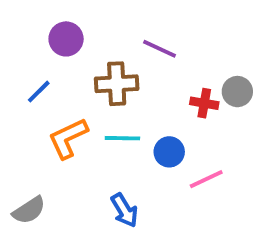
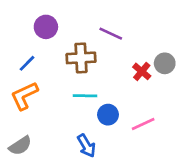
red cross: (204, 103) -> (142, 71), turned 30
orange L-shape: (68, 138) -> (24, 96), moved
blue circle: (169, 152) -> (108, 115), moved

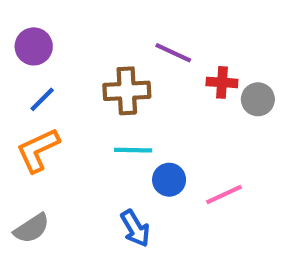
purple circle: (46, 27) -> (34, 46), moved
red cross: (142, 71) -> (222, 82), moved, turned -36

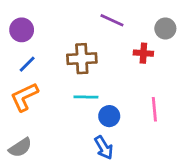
purple line: (173, 53) -> (112, 20), moved
gray circle: (258, 99) -> (165, 28), moved
pink line: (224, 194) -> (154, 109), moved, turned -70
blue arrow: (135, 228) -> (104, 148), moved

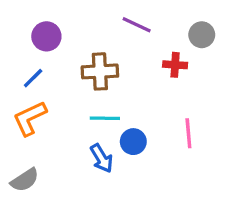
purple circle: (22, 30) -> (46, 36), moved
blue arrow: (104, 148) -> (102, 158), moved

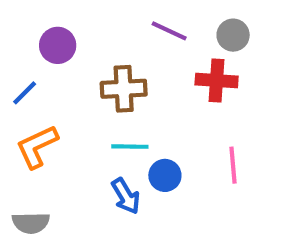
gray circle: (202, 35) -> (233, 35), moved
red cross: (175, 65) -> (217, 80), size x1.4
blue line: (33, 78) -> (25, 93), moved
gray semicircle: (25, 180) -> (31, 223), turned 32

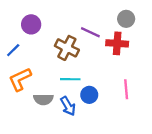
purple line: (169, 31) -> (90, 32), moved
brown cross: (124, 89) -> (67, 48), turned 30
gray semicircle: (31, 223) -> (43, 99), moved

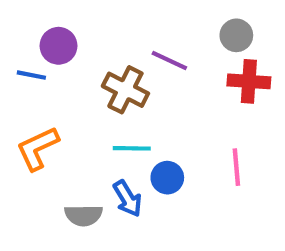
red cross: (117, 43) -> (249, 81), moved
blue line: (13, 50) -> (31, 75), moved, turned 56
gray semicircle: (43, 99) -> (84, 215), moved

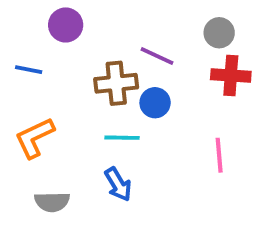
purple circle: (58, 46) -> (66, 25), moved
brown cross: (125, 90) -> (116, 83), turned -33
blue circle: (167, 178) -> (155, 103), moved
gray semicircle: (84, 215) -> (52, 202), moved

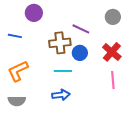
red cross: (231, 76) -> (112, 52), moved, turned 36
blue arrow: (118, 184) -> (61, 95), turned -66
gray semicircle: (52, 202) -> (17, 101), moved

